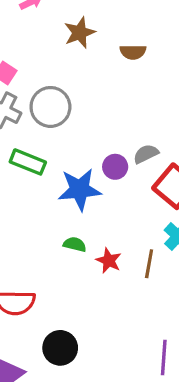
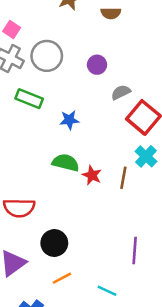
purple circle: (115, 167) -> (97, 65), moved
blue star: (80, 189) -> (69, 120), size x0.6
green semicircle: (75, 244) -> (66, 163), size x1.5

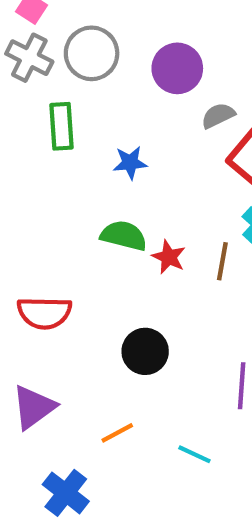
purple circle: (97, 65) -> (177, 68), size x1.5
green rectangle: (29, 99) -> (62, 126), turned 64
black circle: (54, 243) -> (145, 351), moved

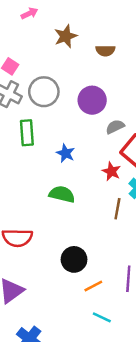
blue star: (130, 163) -> (66, 153), turned 30
red star: (169, 257) -> (111, 171), moved
orange line: (117, 433) -> (93, 286), moved

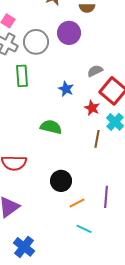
purple circle: (92, 100) -> (69, 33), moved
blue star: (66, 153) -> (66, 89), moved

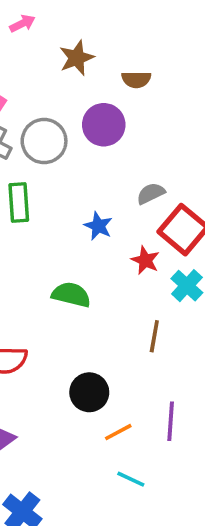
brown line: (97, 139) -> (154, 336), moved

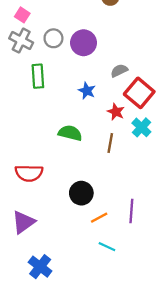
purple circle: (104, 125) -> (84, 43), moved
gray circle: (44, 141) -> (53, 38), size x0.7
brown line: (154, 336) -> (110, 143), moved

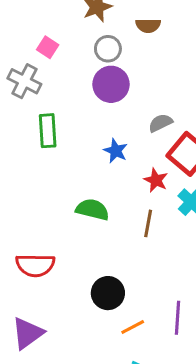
pink square: (22, 15) -> (48, 47), moved
gray circle: (53, 38) -> (108, 49), moved

